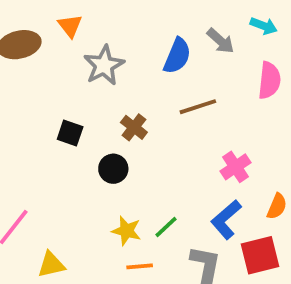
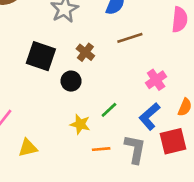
black square: (70, 133) -> (41, 56), size x1.6
green line: (166, 227) -> (109, 110), moved
orange line: (140, 266) -> (101, 149), moved

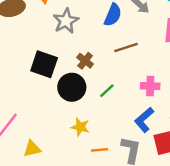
pink cross: (156, 80) -> (150, 86), turned 36
black circle: (71, 81) -> (72, 87), size x1.5
green line: (109, 110) -> (107, 91), moved

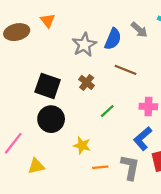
gray star: (66, 21) -> (84, 45), moved
brown line: (126, 47) -> (126, 70), turned 40
black circle: (72, 87) -> (51, 119), moved

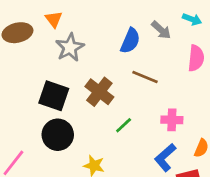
gray star: (84, 45) -> (70, 47), moved
brown cross: (87, 82) -> (99, 92), size x1.5

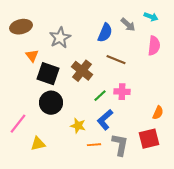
orange triangle: (54, 19) -> (32, 56), moved
pink cross: (172, 120) -> (122, 92), moved
blue L-shape: (165, 158) -> (105, 120), moved

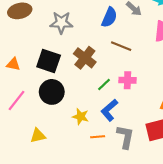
gray star: (60, 38) -> (61, 23), turned 30
orange triangle: (32, 56) -> (13, 64), moved, turned -40
pink line: (18, 124) -> (17, 100), moved

